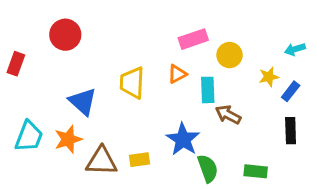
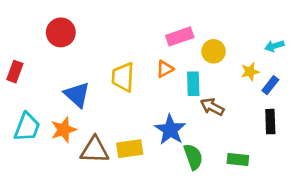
red rectangle: (16, 64) -> (15, 72), moved
yellow rectangle: (139, 160) -> (130, 149), size x1.4

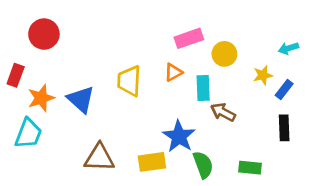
red circle: (61, 32) -> (44, 34), moved
orange star: (64, 130) -> (41, 98), moved
yellow rectangle: (130, 149) -> (152, 162), moved

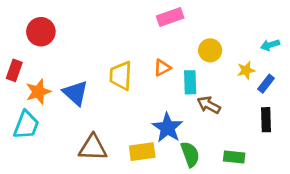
pink rectangle: (189, 38) -> (170, 17), moved

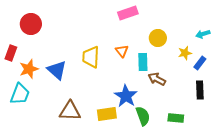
orange triangle: (162, 68) -> (122, 51), turned -40

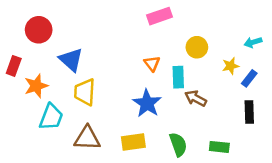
yellow trapezoid: (91, 57) -> (85, 92), moved
blue triangle: (57, 70) -> (71, 60), moved
cyan trapezoid: (20, 94) -> (51, 117), moved
blue star: (126, 96) -> (147, 103), moved

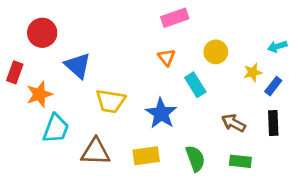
orange triangle: (152, 63) -> (167, 57), moved
cyan rectangle: (178, 77) -> (195, 85), turned -30
yellow trapezoid: (85, 92) -> (111, 101), moved, turned -84
brown arrow: (196, 98) -> (234, 123), moved

